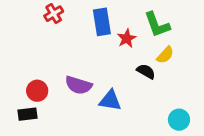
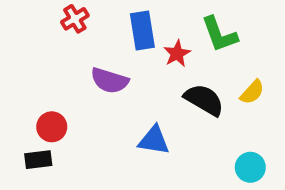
yellow semicircle: (165, 55) -> (252, 92), moved
black semicircle: (146, 71) -> (204, 100), size x1.5
purple semicircle: (78, 85) -> (110, 81), moved

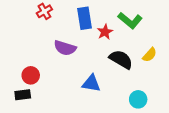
green L-shape: (219, 34) -> (130, 20), turned -30
cyan circle: (250, 167) -> (138, 99), moved

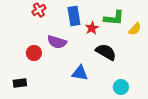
green L-shape: (130, 20) -> (114, 18), turned -35
yellow semicircle: (150, 55) -> (135, 29), moved
red circle: (31, 75) -> (34, 53), moved

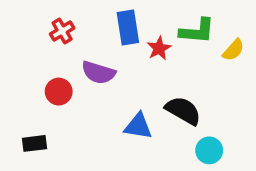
red cross: (39, 10) -> (62, 31), moved
black semicircle: (106, 52) -> (183, 111), moved

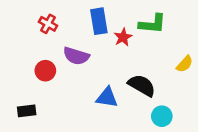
red cross: (62, 31) -> (48, 24), turned -30
yellow semicircle: (233, 50) -> (185, 64), moved

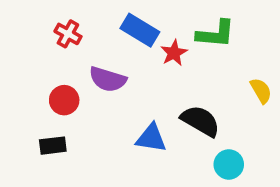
blue rectangle: (99, 21) -> (140, 30), turned -50
yellow semicircle: (185, 64) -> (261, 91), turned -72
black rectangle: (27, 111) -> (53, 146), moved

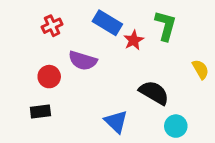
red cross: (68, 34) -> (52, 26), turned 36
green L-shape: (216, 34) -> (166, 26), turned -80
blue triangle: (151, 138) -> (116, 122), moved, turned 35

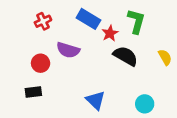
black semicircle: (154, 93) -> (126, 56), moved

